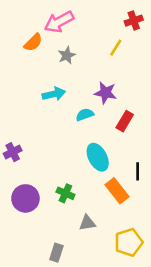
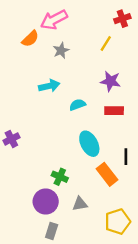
purple star: (105, 93) -> (111, 81), moved
red rectangle: (125, 121) -> (114, 111), turned 60
purple circle: (25, 198) -> (46, 202), moved

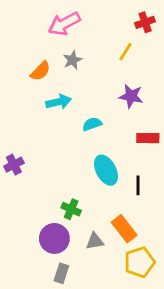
orange semicircle: (30, 39) -> (40, 71), moved
red rectangle: (114, 111) -> (148, 138), moved
black line: (126, 157) -> (138, 185), moved
orange rectangle: (107, 174) -> (124, 229), moved

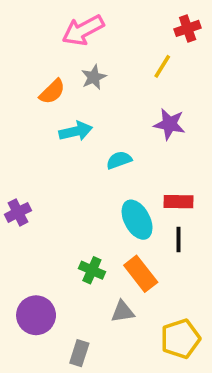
red rectangle: (148, 138) -> (179, 202), moved
orange rectangle: (124, 229) -> (141, 274), moved
purple circle: (54, 238) -> (36, 315), moved

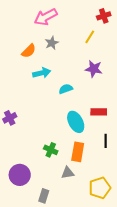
black line: (179, 239) -> (106, 141), moved
orange rectangle: (141, 274) -> (78, 152), turned 48

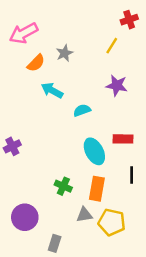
pink arrow: (46, 17) -> (24, 33), moved
cyan arrow: (42, 73) -> (52, 90), turned -138
yellow pentagon: (100, 188) -> (112, 222), moved, turned 30

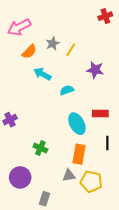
yellow line: (112, 46) -> (71, 50), moved
green cross: (63, 186) -> (40, 148), moved

